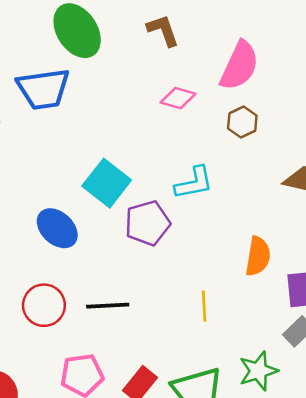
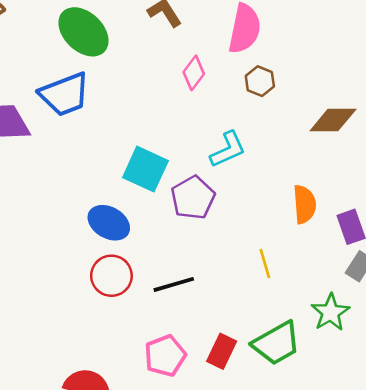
pink diamond: (178, 98) -> (194, 73), turned -56
red circle: (44, 305) -> (111, 276), moved

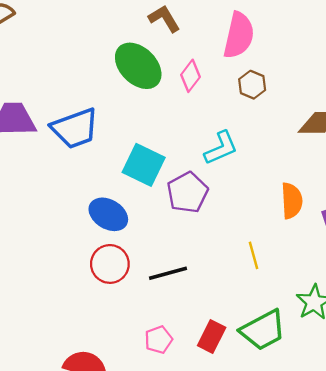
green ellipse: (83, 32) -> (138, 66), moved
blue trapezoid: (65, 94) -> (75, 128), moved
pink pentagon: (165, 356) -> (159, 340), size x0.7

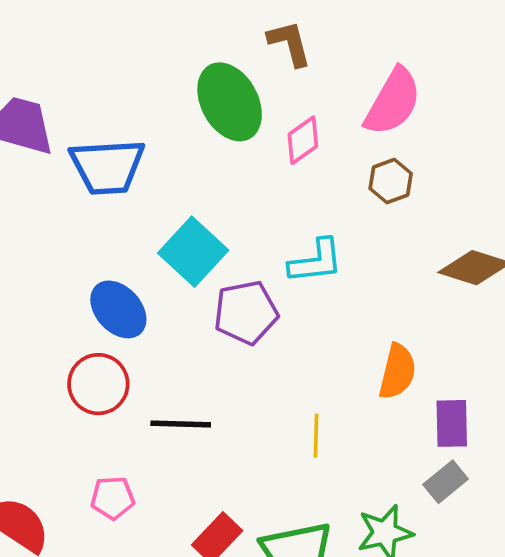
pink pentagon: (159, 340) -> (113, 498), moved

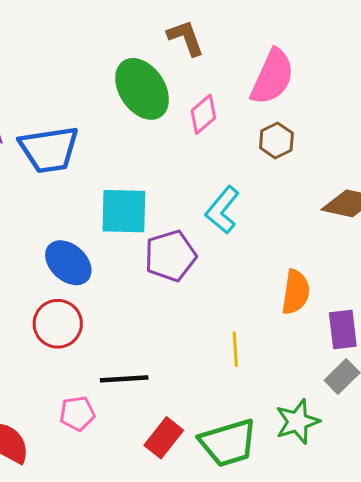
cyan square: (193, 252) -> (124, 211), turned -36
cyan L-shape: (316, 261) -> (222, 210), turned 141
black line: (181, 424) -> (124, 379), moved

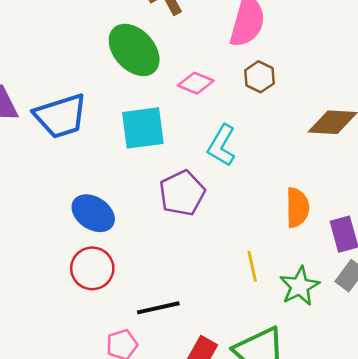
pink diamond: (203, 114) -> (196, 83), moved, turned 72
cyan square: (124, 211) -> (143, 128), moved
green star: (297, 422) -> (300, 286), moved

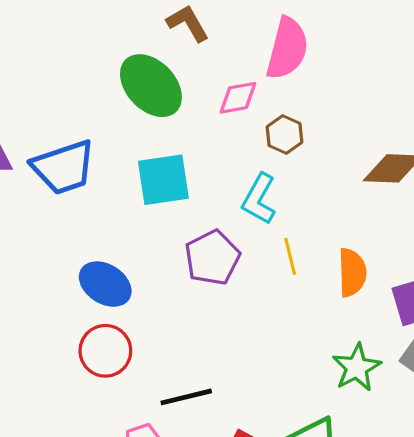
brown hexagon: (260, 77) -> (285, 135), moved
pink diamond: (196, 83) -> (238, 98), moved, turned -32
yellow line: (252, 266) -> (290, 256), moved

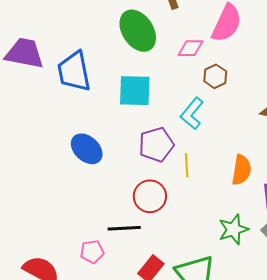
blue trapezoid: (64, 167) -> (74, 72), turned 87
yellow line: (290, 256) -> (187, 165), moved
red circle: (105, 351) -> (150, 196), moved

